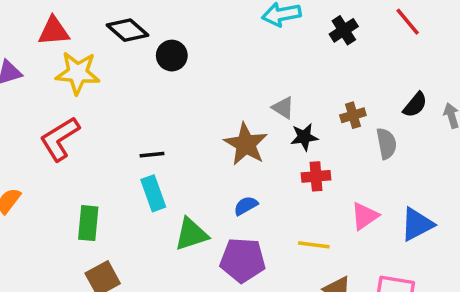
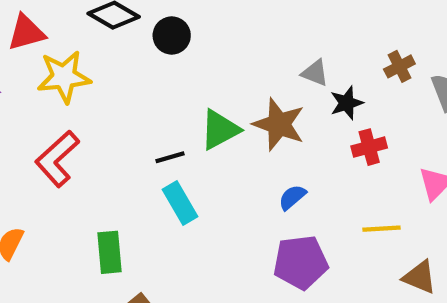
green triangle: (191, 234) -> (220, 130), moved

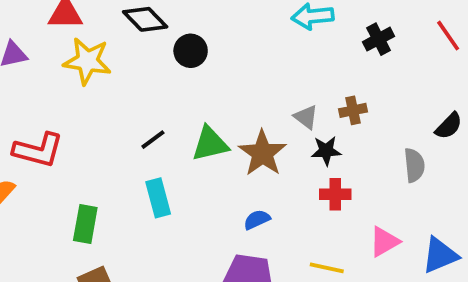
brown cross: (399, 66) -> (353, 110), moved
black line: (170, 157) -> (153, 140), moved, turned -36
red L-shape: (57, 159) -> (38, 150), moved, turned -138

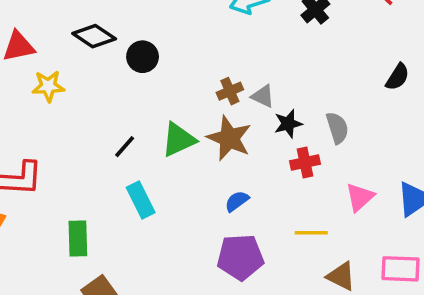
yellow star: (87, 61) -> (48, 86), size x0.7
brown cross: (353, 110) -> (230, 91), moved
gray semicircle: (414, 165) -> (337, 128), moved

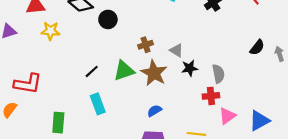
brown cross: (230, 91) -> (146, 45), moved
red cross: (305, 162) -> (211, 96), moved

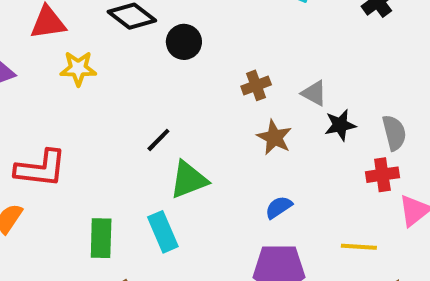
green triangle: (124, 71) -> (189, 180), moved
brown star: (154, 73) -> (274, 137), size x0.7
cyan rectangle: (98, 104) -> (163, 232), moved

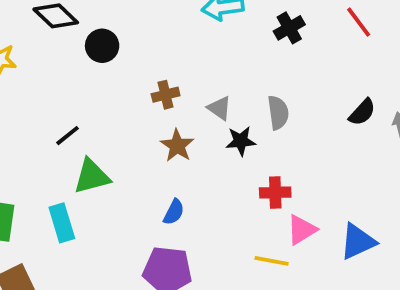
gray semicircle: (394, 133) -> (278, 113), moved
blue semicircle: (279, 207) -> (174, 212), turned 144
yellow line: (359, 247) -> (272, 261), moved

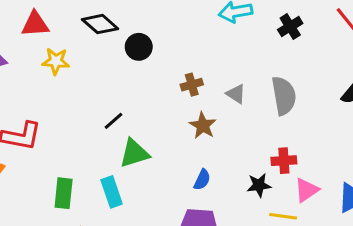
gray semicircle: (278, 113) -> (284, 96), size x1.4
black star: (241, 141) -> (259, 185), moved

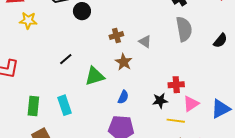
gray semicircle: (284, 96) -> (184, 29), moved
green triangle: (134, 153) -> (95, 76), moved

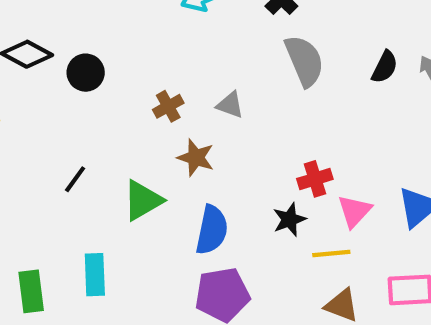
blue semicircle: (123, 97) -> (212, 230), size x1.6
cyan rectangle: (65, 105) -> (95, 275), turned 30

